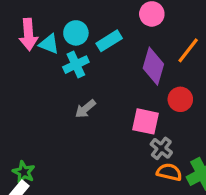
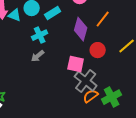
cyan cross: (76, 65) -> (40, 35), moved
gray cross: (161, 148) -> (86, 81), size x1.6
orange semicircle: (169, 172) -> (91, 96), turned -49

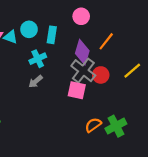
cyan rectangle: (53, 13) -> (52, 35), turned -49
gray cross: (86, 81) -> (83, 71), moved

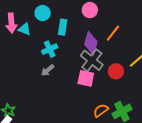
cyan circle: (29, 29) -> (43, 13), moved
red circle: (101, 75) -> (116, 71), moved

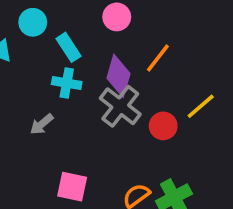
cyan rectangle: (63, 27) -> (68, 47), turned -42
cyan cross: (50, 49) -> (67, 83), moved, turned 35
pink square: (86, 78) -> (72, 187), moved

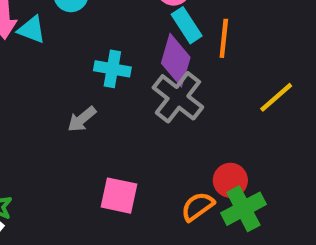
cyan rectangle: (68, 47) -> (187, 25), moved
orange line: (158, 58) -> (224, 38), turned -32
red circle: (163, 126) -> (230, 180), moved

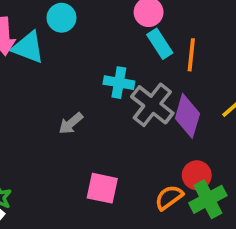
cyan triangle: (32, 30) -> (28, 47), size x1.4
purple diamond: (176, 60) -> (187, 116), moved
cyan cross: (112, 69) -> (119, 83), moved

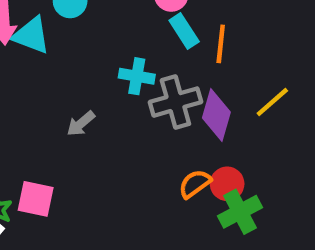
gray cross: (152, 105) -> (175, 102), turned 36
pink square: (102, 188) -> (36, 199), moved
orange semicircle: (169, 197) -> (195, 184), moved

